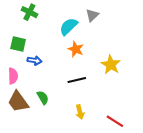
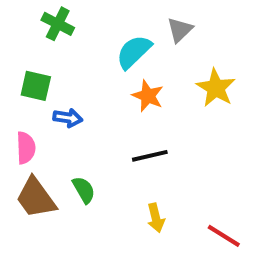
yellow star: (111, 65) -> (216, 88), moved

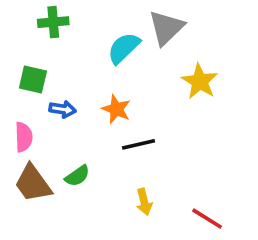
green cross: (58, 24) -> (53, 22), turned -32
gray triangle: (180, 30) -> (166, 28), size x1.5
orange star: (148, 96) -> (116, 109), moved
green semicircle: (84, 190) -> (77, 176), turned 85

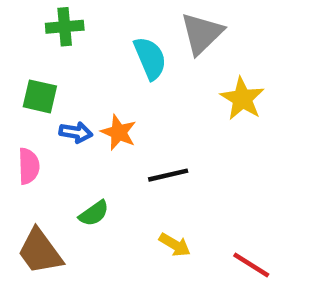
cyan semicircle: (124, 48) -> (150, 58), turned 111
orange star: (116, 109) -> (119, 132), moved
brown trapezoid: (33, 183) -> (40, 252), moved
yellow arrow: (144, 202) -> (175, 245), turned -45

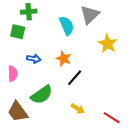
green square: (40, 96) -> (18, 32), moved
orange star: (119, 132) -> (64, 59), moved
black line: (168, 175) -> (75, 78), turned -36
green semicircle: (94, 213) -> (42, 95), size x1.6

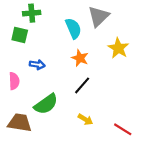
orange star: (64, 59) -> (80, 58), moved
brown trapezoid: (18, 112) -> (20, 123), turned 135

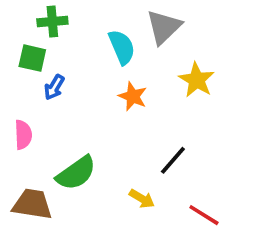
blue arrow: (37, 65) -> (54, 87), moved, turned 112
black line: (82, 85) -> (173, 160), moved

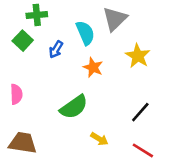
green square: (32, 58) -> (23, 41), turned 30
blue arrow: (54, 87) -> (56, 49), moved
black line: (173, 160) -> (140, 112), moved
green semicircle: (76, 173) -> (74, 107), moved

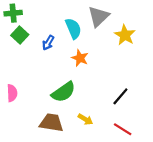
green cross: (37, 15) -> (13, 13), moved
yellow star: (138, 56) -> (125, 35), moved
pink semicircle: (16, 94) -> (12, 93), moved
brown trapezoid: (23, 143) -> (51, 123), moved

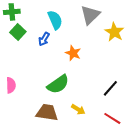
cyan semicircle: (73, 28) -> (55, 20), moved

